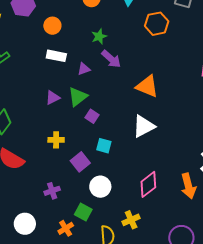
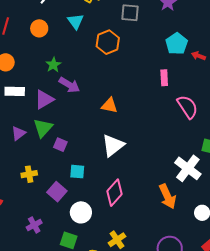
purple triangle: (84, 69) -> (44, 99), size x1.5
orange triangle: (147, 86) -> (109, 105), size x0.7
pink diamond: (148, 184) -> (115, 193), moved

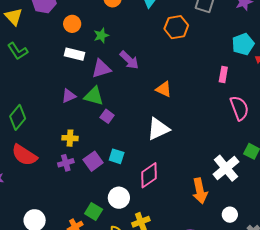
green star: (53, 65) -> (101, 35), moved
green triangle: (43, 128) -> (94, 96), turned 50
cyan square: (77, 172) -> (117, 156), moved
white circle: (81, 212) -> (119, 198), moved
purple cross: (34, 225) -> (66, 163), moved

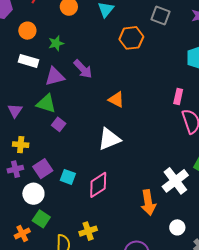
pink rectangle: (223, 74) -> (178, 97), moved
purple triangle: (69, 96) -> (15, 111), moved, turned -35
cyan square: (117, 156) -> (68, 177), moved
white circle: (119, 198) -> (33, 194), moved

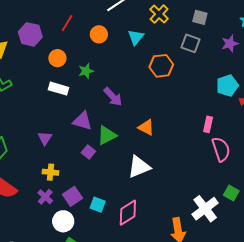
purple triangle: (55, 76) -> (82, 121), moved, turned 30
green triangle: (46, 104) -> (107, 135), moved, turned -45
purple cross: (15, 169) -> (45, 197), turned -35

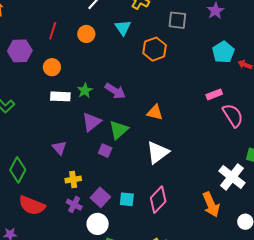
green star: (86, 71) -> (85, 91), moved
purple triangle: (82, 121) -> (92, 122), turned -40
pink rectangle: (208, 124) -> (214, 94), turned 70

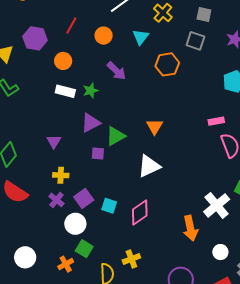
purple arrow: (115, 91) -> (116, 71), moved
orange triangle: (155, 112) -> (155, 127), turned 36
purple square: (105, 151) -> (98, 153), turned -32

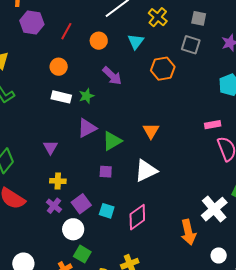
purple hexagon: (35, 38) -> (32, 22), moved
purple square: (98, 153) -> (106, 172), moved

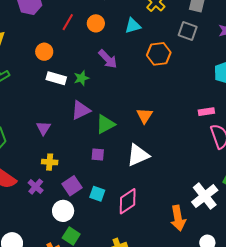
red line: (66, 31) -> (68, 22), moved
cyan triangle: (136, 42) -> (133, 26), turned 36
orange circle: (59, 67) -> (44, 52), moved
purple cross: (54, 206) -> (36, 187), moved

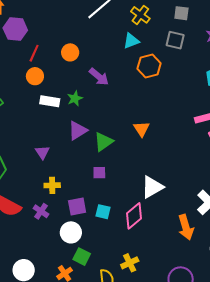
red line: (68, 22) -> (34, 53), moved
orange circle: (96, 23) -> (70, 52), moved
cyan triangle: (133, 26) -> (131, 41), moved
white triangle: (138, 155) -> (152, 187), moved
purple square: (72, 186) -> (77, 206), turned 30

